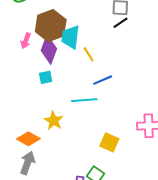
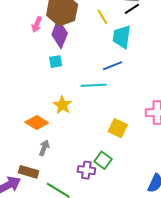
cyan trapezoid: (70, 37) -> (122, 37), moved
yellow line: (89, 54) -> (102, 17), moved
gray arrow: (27, 163) -> (44, 148), moved, size x0.7

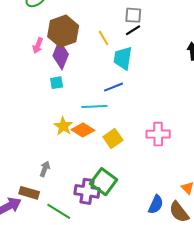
orange diamond: (37, 122) -> (83, 130), moved
yellow square: (118, 128) -> (113, 139), moved, turned 30
green square: (103, 160) -> (104, 182), size x1.5
purple cross: (86, 170) -> (87, 191), size x1.4

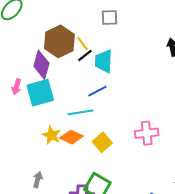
black line: (133, 30) -> (85, 56), moved
brown hexagon: (63, 31) -> (59, 41), moved
pink arrow: (38, 46) -> (17, 87), moved
cyan square: (57, 83) -> (40, 93), size x2.0

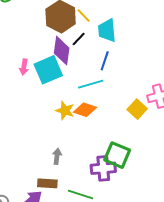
black line: (85, 56) -> (79, 39), moved
purple diamond: (41, 65) -> (62, 51), moved
blue line: (97, 91) -> (105, 61), turned -36
yellow square: (102, 142) -> (137, 109), moved

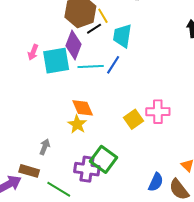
black line: (79, 39) -> (94, 29), moved
cyan line: (91, 84) -> (91, 67), moved
orange diamond: (85, 110) -> (83, 108), turned 35
yellow star: (65, 111) -> (77, 124), moved

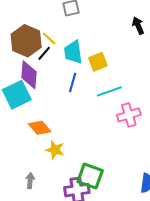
cyan line: (91, 67) -> (109, 91), moved
orange diamond: (83, 108) -> (40, 128), moved
yellow square: (134, 119) -> (98, 62), moved, turned 30

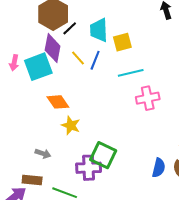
yellow line: (49, 38) -> (78, 58), moved
gray arrow: (30, 181) -> (43, 154), turned 98

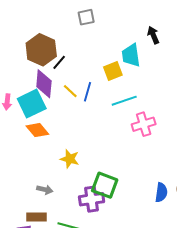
cyan trapezoid: (99, 30) -> (131, 55), moved
orange diamond: (58, 102) -> (37, 130), moved

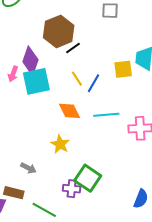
purple diamond: (44, 84) -> (30, 61), moved
cyan line: (124, 101) -> (106, 115), moved
orange diamond: (37, 130) -> (70, 111), moved
purple cross: (92, 199) -> (72, 189), size x0.7

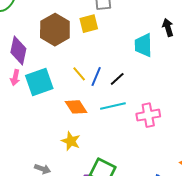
black line: (73, 48) -> (117, 79), moved
purple diamond: (30, 61) -> (18, 50), moved
yellow square: (123, 69) -> (89, 24), moved

